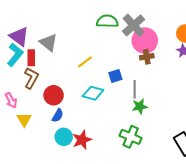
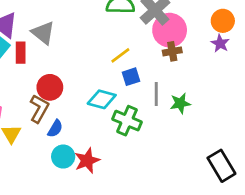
yellow line: (85, 62) -> (120, 55), moved
brown L-shape: (31, 78) -> (39, 109), moved
red circle: (54, 95) -> (50, 87), moved
green star: (140, 106) -> (180, 103), moved
green cross: (131, 137) -> (127, 121), moved

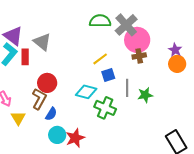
orange circle: (223, 21) -> (177, 64), moved

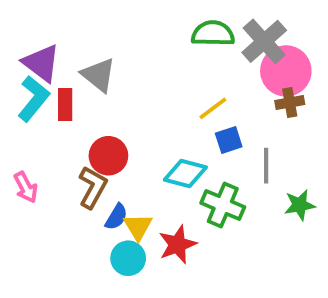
green star: (145, 95) -> (300, 205), moved
yellow triangle: (18, 118) -> (138, 227), moved
red star: (75, 138) -> (177, 244), moved

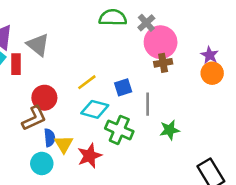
gray cross: (264, 41) -> (146, 23), size x0.6
yellow line: (213, 108) -> (87, 82), moved
brown L-shape: (93, 187) -> (34, 118), turned 36
blue semicircle: (116, 217) -> (50, 138), turned -36
cyan circle: (128, 258) -> (42, 163), moved

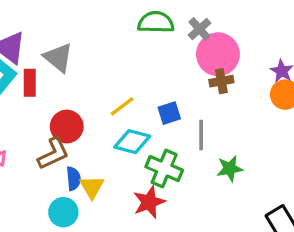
red star: (90, 156) -> (149, 202), moved

